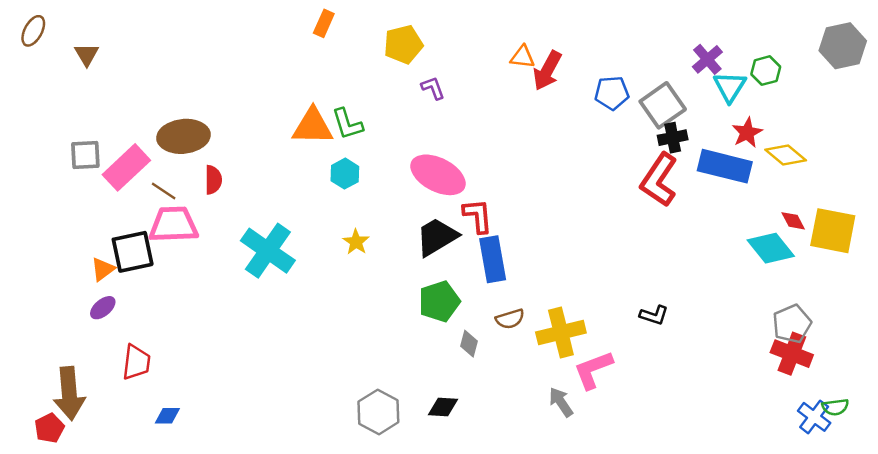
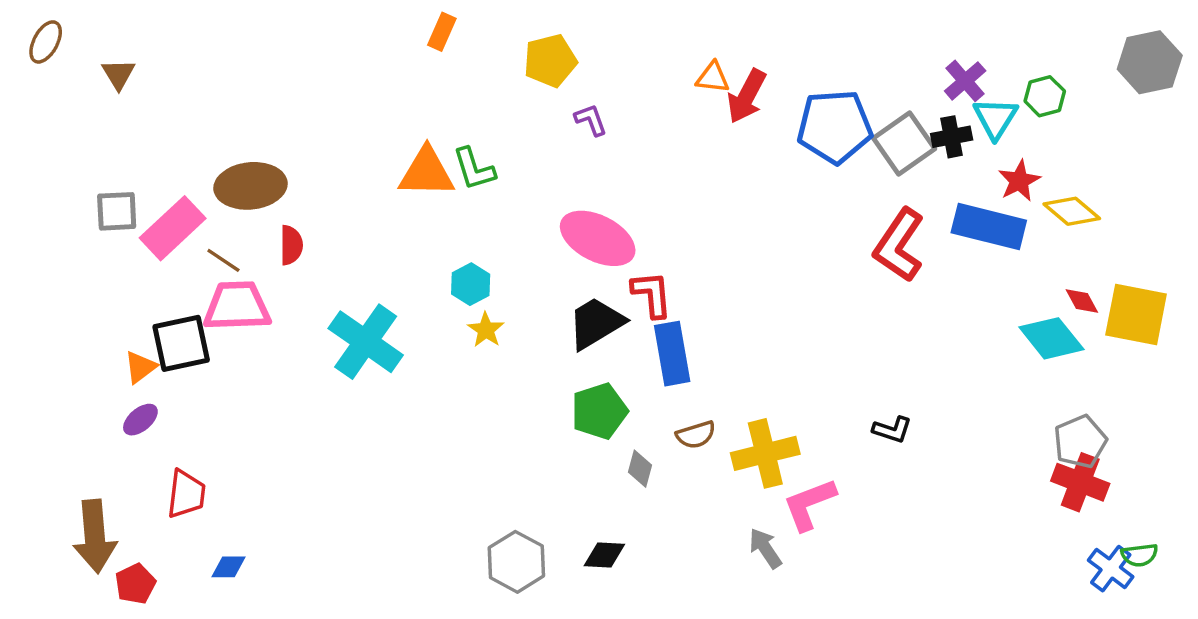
blue pentagon: (612, 93) -> (835, 127), size x1.6
black cross: (673, 138) -> (952, 137), moved
cyan hexagon: (345, 174) -> (471, 284), moved
red pentagon: (49, 428) -> (135, 584), moved

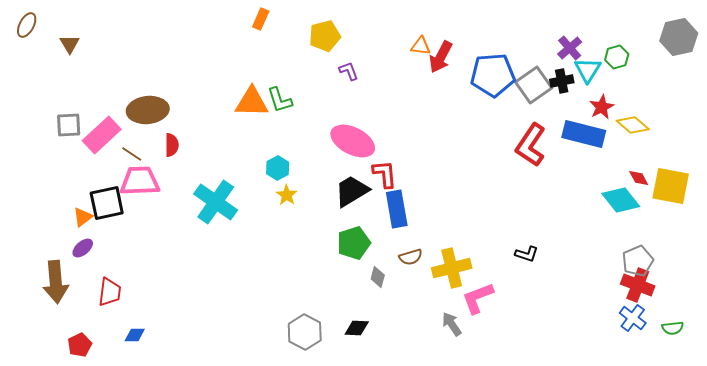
brown arrow: (95, 536) -> (56, 282), moved
blue cross: (1111, 569) -> (633, 318), moved

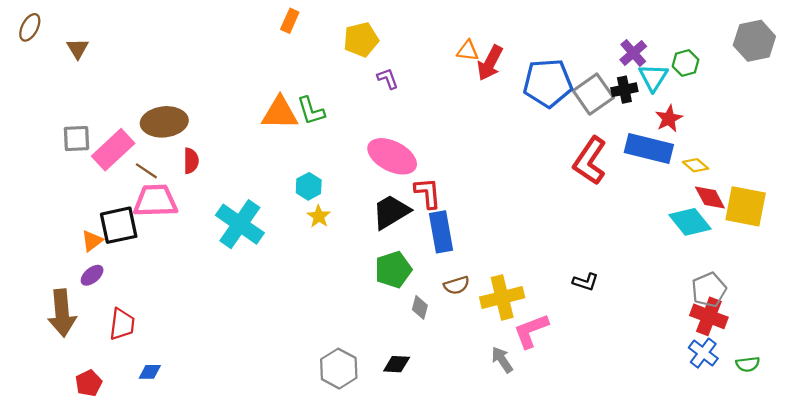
yellow diamond: (633, 125) -> (696, 165), moved, size x0.7
red diamond: (639, 178) -> (710, 197), size x1.4

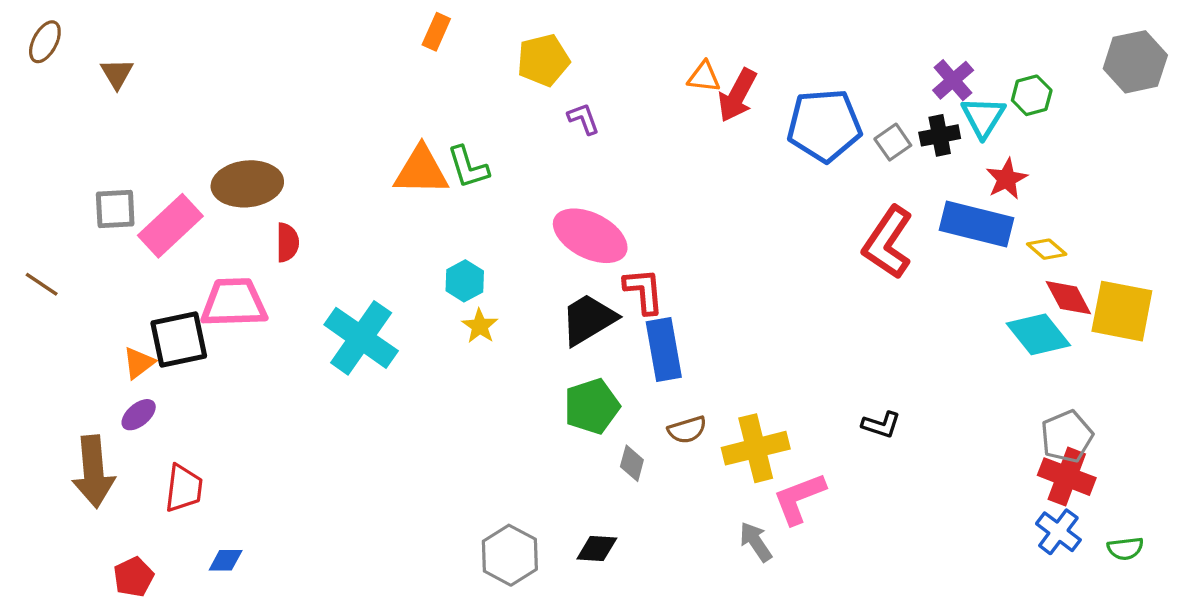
gray square: (593, 94) -> (893, 142), size x0.6
brown line: (146, 171) -> (42, 284), moved

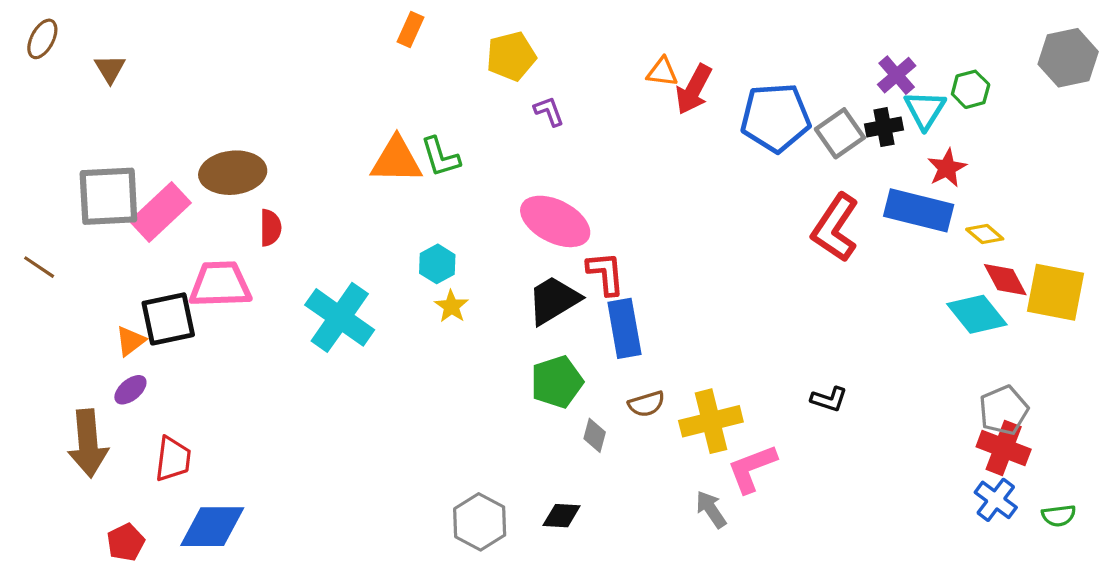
gray square: (893, 142) -> (840, 133), size x1.4
gray square: (115, 209) -> (108, 196), size x1.6
blue diamond: (226, 560) -> (212, 527), size x2.0

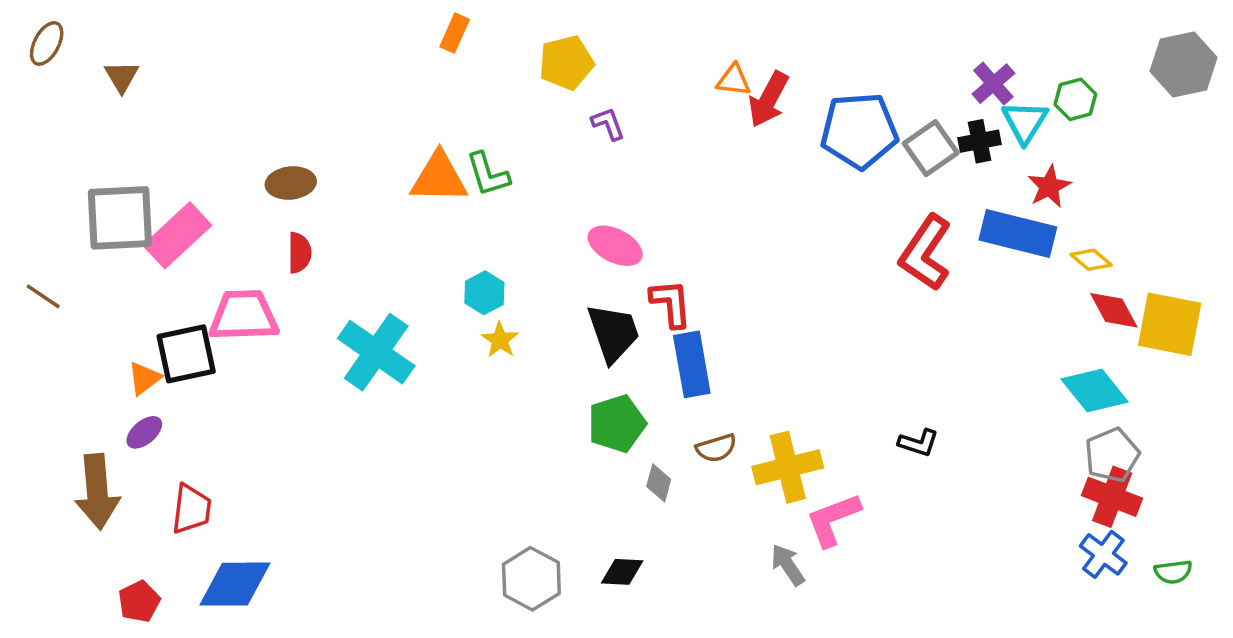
brown ellipse: (233, 173) -> (291, 183), moved, size x0.7
pink ellipse: (555, 221) -> (615, 246), size x0.7
black trapezoid: (554, 300) -> (613, 333), turned 102
cyan diamond: (977, 314) -> (1095, 390), moved

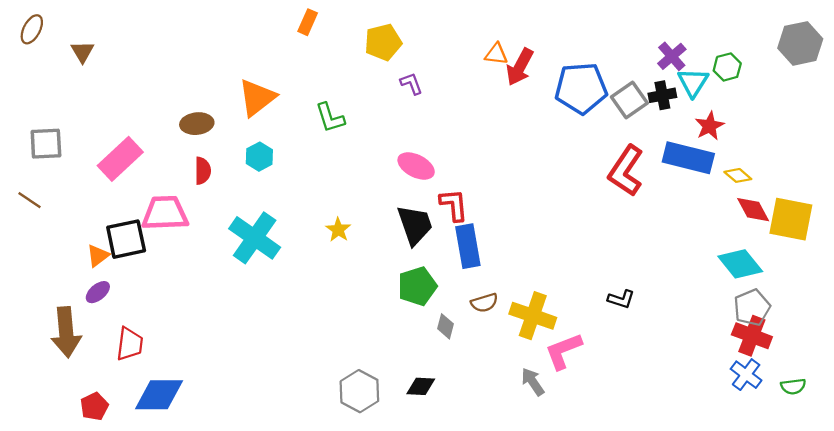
orange triangle: (439, 178) -> (257, 98), moved, turned -39
gray square: (120, 218) -> (46, 144), moved, size x0.7
cyan hexagon: (484, 293) -> (259, 157), moved
yellow cross: (788, 467) -> (533, 316), turned 33

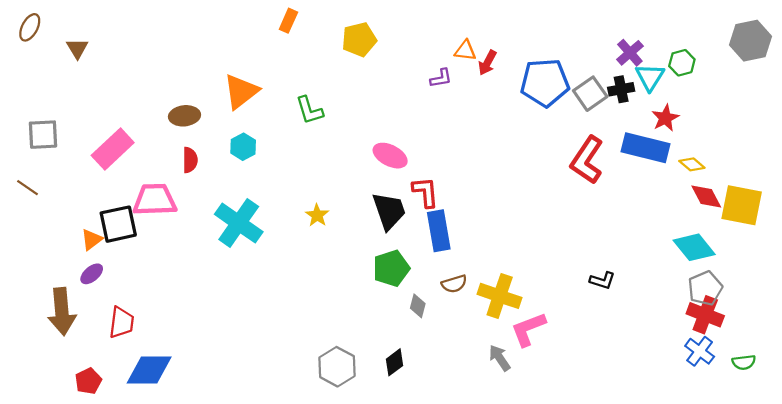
red arrow: (520, 67) -> (487, 63), size x0.7
purple L-shape: (411, 83) -> (441, 78), moved, turned 100
black L-shape: (621, 299) -> (602, 280), moved
black diamond: (421, 386) -> (395, 362), turned -40

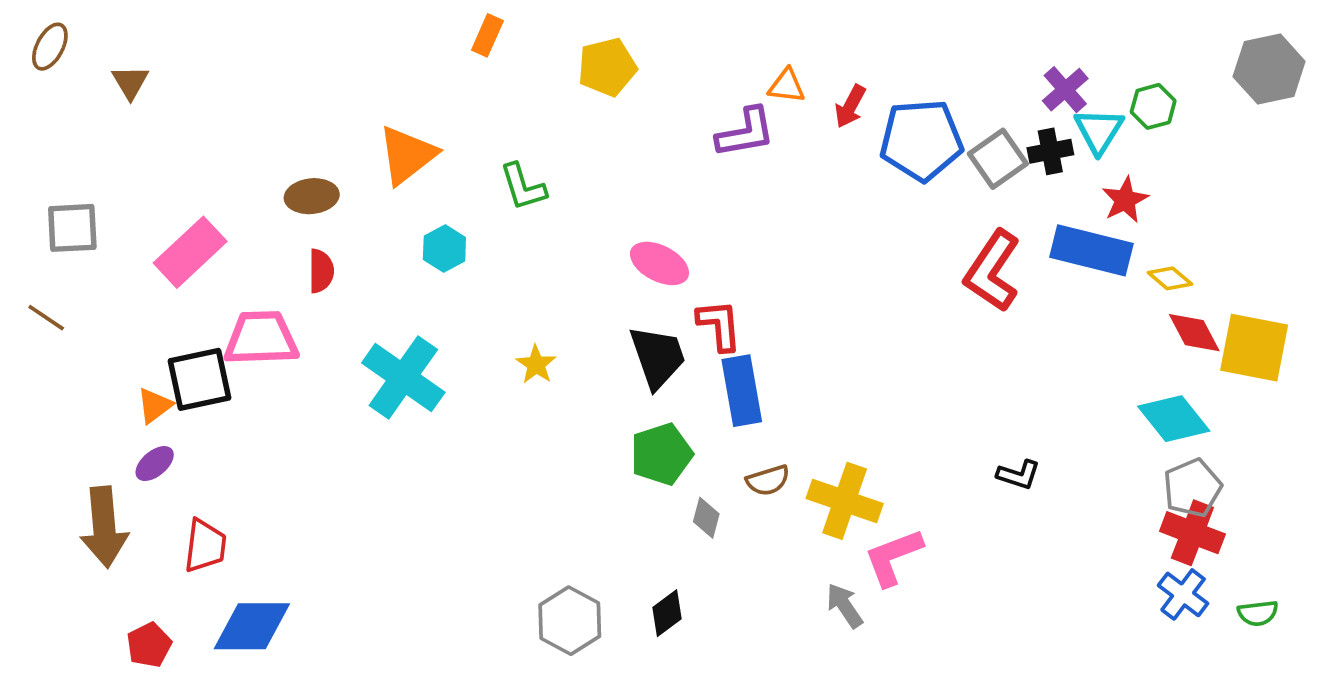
red arrow: (487, 63) -> (850, 106), moved
purple L-shape: (441, 78) -> (746, 133), size x1.6
cyan hexagon: (243, 147) -> (444, 249), moved

